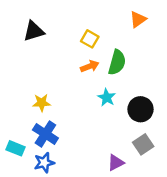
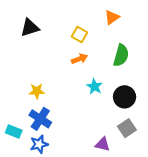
orange triangle: (138, 19) -> (112, 17), moved
green semicircle: (117, 62) -> (121, 55), moved
purple triangle: (116, 163) -> (103, 144), turned 42

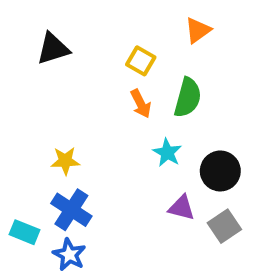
green semicircle: (121, 55) -> (188, 98), moved
orange arrow: (80, 59) -> (141, 104), turned 84
blue star: (39, 144) -> (69, 255), turned -30
purple triangle: (103, 144) -> (182, 208), moved

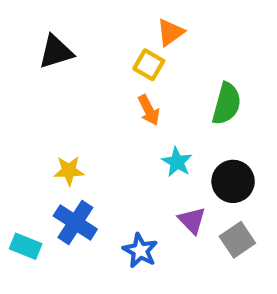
orange triangle: (198, 30) -> (170, 32), moved
green semicircle: (188, 98) -> (227, 104), moved
purple triangle: (182, 208) -> (192, 220), turned 32
blue star: (69, 255) -> (140, 251), moved

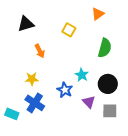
orange triangle: (170, 32) -> (98, 14), moved
orange arrow: (149, 110) -> (40, 51), moved
gray square: (237, 240) -> (110, 111), turned 35
blue star: (140, 251) -> (65, 90), moved

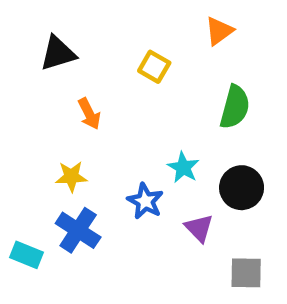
gray square: (110, 111) -> (246, 273), moved

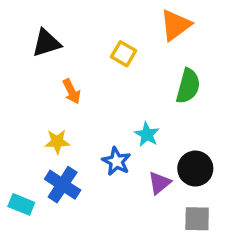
orange triangle: (219, 31) -> (176, 25), size x1.4
black circle: (242, 188) -> (195, 169), moved
purple triangle: (199, 228) -> (159, 183), turned 35

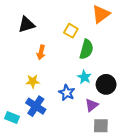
green semicircle: (188, 86) -> (86, 49), moved
orange arrow: (72, 91) -> (41, 52), turned 40
black circle: (195, 169) -> (106, 84), moved
gray square: (197, 219) -> (101, 126), moved

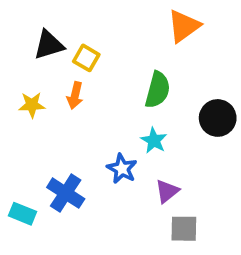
yellow square: (71, 31) -> (86, 58), moved
yellow star: (33, 81) -> (32, 105), moved
black circle: (106, 84) -> (218, 118), moved

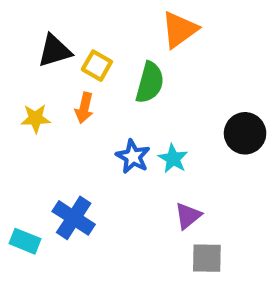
orange triangle: (184, 26) -> (179, 30), moved
green semicircle: (158, 90) -> (150, 82), moved
blue star: (122, 169) -> (133, 157), moved

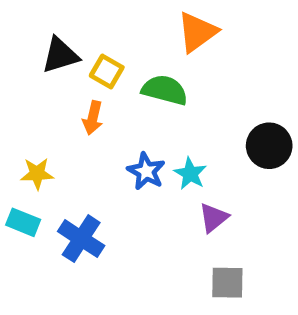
green semicircle: (150, 82) -> (165, 90), turned -90
yellow star: (36, 118) -> (37, 174), moved
purple triangle: (188, 216) -> (213, 218), moved
cyan rectangle: (25, 241) -> (23, 222), moved

